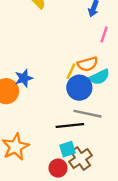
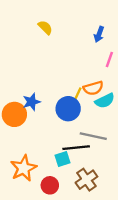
blue circle: (79, 88) -> (68, 109), moved
cyan square: (67, 149) -> (62, 159), moved
red circle: (58, 168) -> (50, 185), moved

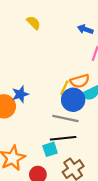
blue arrow: (99, 34) -> (85, 29), turned 88
blue circle: (68, 109) -> (73, 100), moved
gray line: (93, 136) -> (65, 118), moved

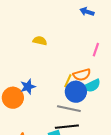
yellow semicircle: (34, 23) -> (40, 41), moved, turned -32
blue arrow: (85, 29) -> (87, 12), moved

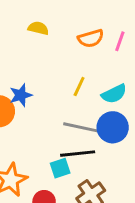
orange semicircle: (82, 75) -> (91, 38), moved
blue circle: (76, 92) -> (113, 127), moved

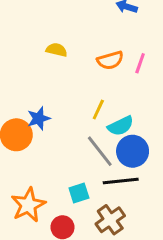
cyan semicircle: (114, 94) -> (121, 126), moved
gray line: (81, 127) -> (100, 151), turned 40
black line: (78, 154) -> (121, 181), moved

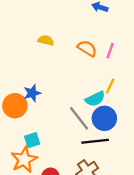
orange semicircle: (110, 60) -> (87, 48), turned -132
yellow line: (98, 109) -> (110, 86), moved
cyan square: (79, 193) -> (32, 140), moved

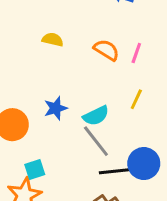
blue star: (32, 93) -> (56, 108), moved
cyan semicircle: (95, 99) -> (96, 116), moved
blue circle: (104, 118) -> (144, 164), moved

